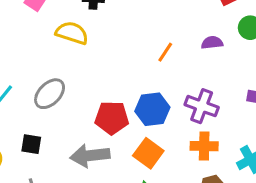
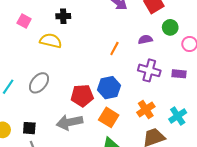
purple cross: (202, 106) -> (149, 70), moved
black square: (31, 144) -> (29, 128), moved
orange cross: (204, 146) -> (146, 110), turned -30

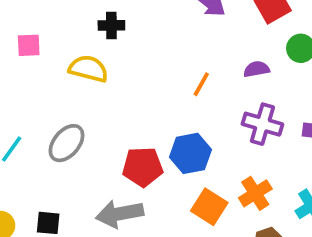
pink square: (24, 21) -> (29, 45), moved, turned -32
orange square: (109, 117) -> (209, 207), moved

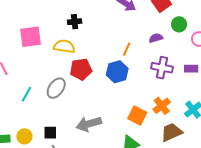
pink square: (29, 45) -> (31, 37), size x1.6
blue hexagon: (190, 153) -> (117, 72), moved
red pentagon: (143, 167) -> (81, 69), moved

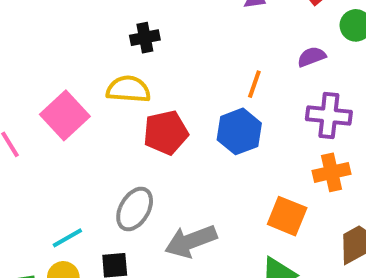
pink square: (31, 37) -> (65, 115), moved, turned -30
gray ellipse: (56, 88) -> (135, 209), moved
cyan line: (27, 94) -> (67, 238), moved, turned 35
orange cross: (162, 106) -> (332, 172), moved, turned 30

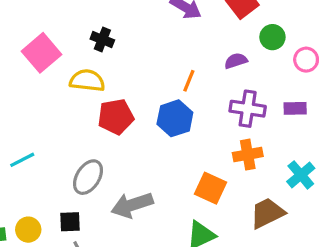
black cross: (145, 38) -> (102, 39), turned 30
pink square: (65, 115) -> (41, 53), moved
cyan line: (67, 238) -> (22, 160), moved

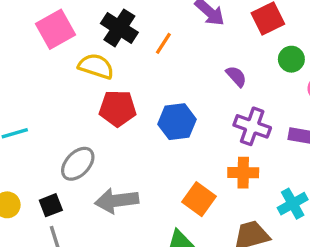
black cross: (102, 39) -> (119, 28), size x1.5
purple semicircle: (236, 61) -> (236, 76), moved, turned 55
orange line: (189, 81) -> (163, 43), moved
black square: (70, 222) -> (51, 205), turned -30

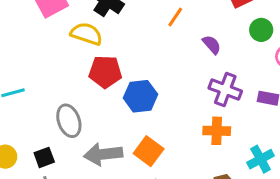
orange line: (163, 43) -> (175, 17), moved
blue hexagon: (177, 122) -> (140, 96), moved
gray ellipse: (78, 164) -> (69, 121), turned -64
orange square: (199, 199) -> (149, 151), moved

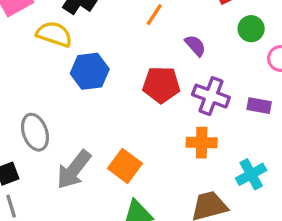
red pentagon: (105, 72) -> (161, 85), moved
blue hexagon: (140, 96) -> (90, 71), moved
gray arrow: (103, 154) -> (74, 170), turned -45

